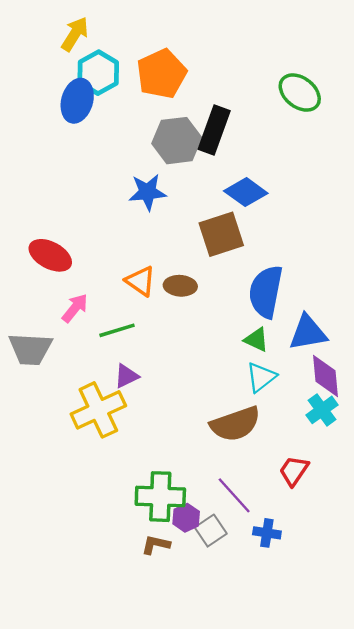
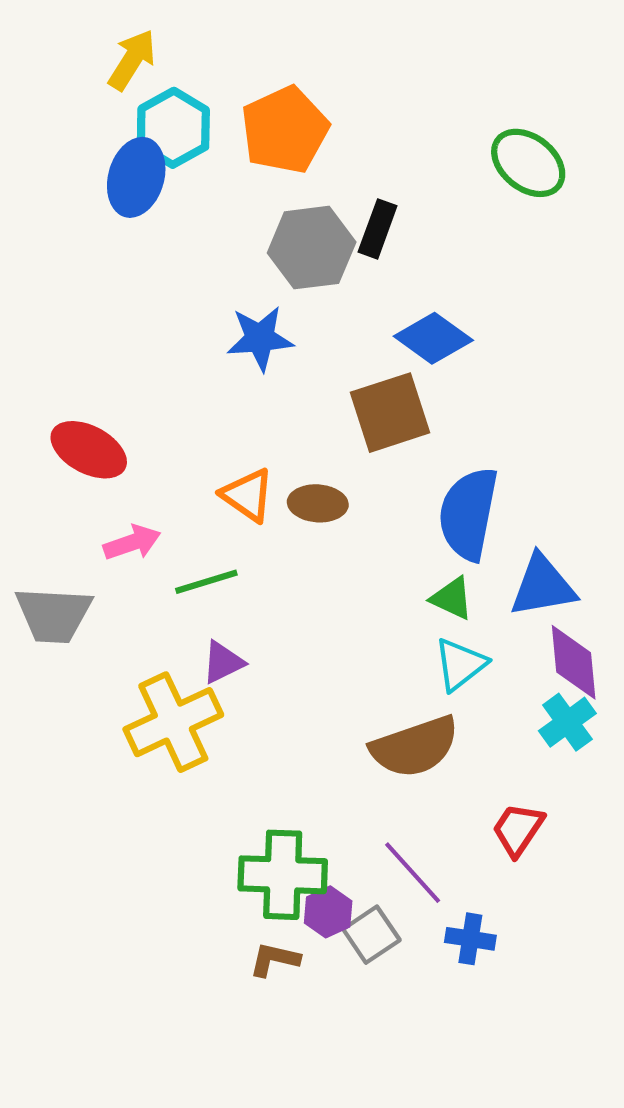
black rectangle: (214, 130) -> (378, 229), size x0.7
pink arrow: (75, 308) -> (132, 543), turned 32

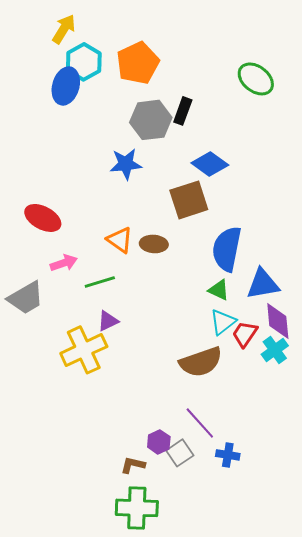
gray trapezoid: (54, 615) -> (26, 298), turned -33
red trapezoid: (518, 829) -> (245, 334), moved
green cross: (283, 875) -> (137, 508), moved

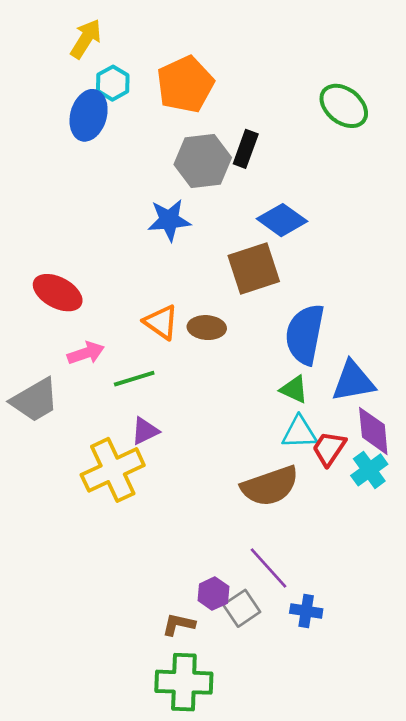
cyan hexagon: (84, 62) -> (113, 83), size x0.7
cyan triangle: (223, 322) -> (299, 432), turned 36

